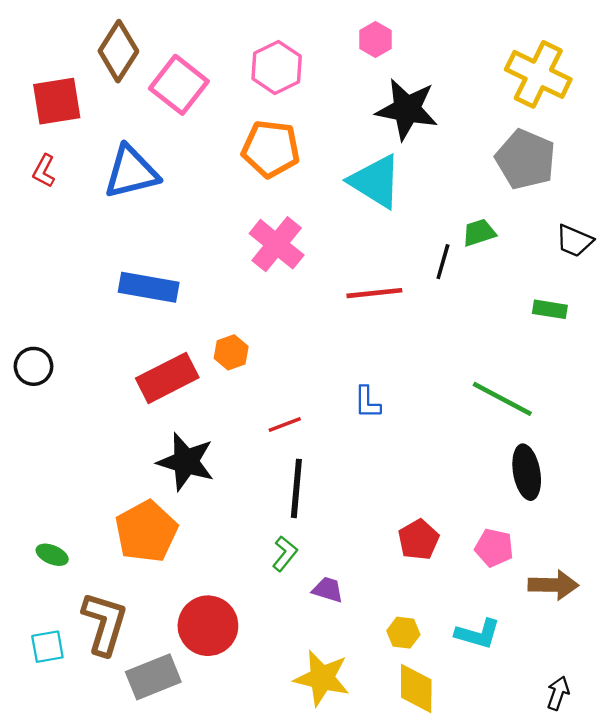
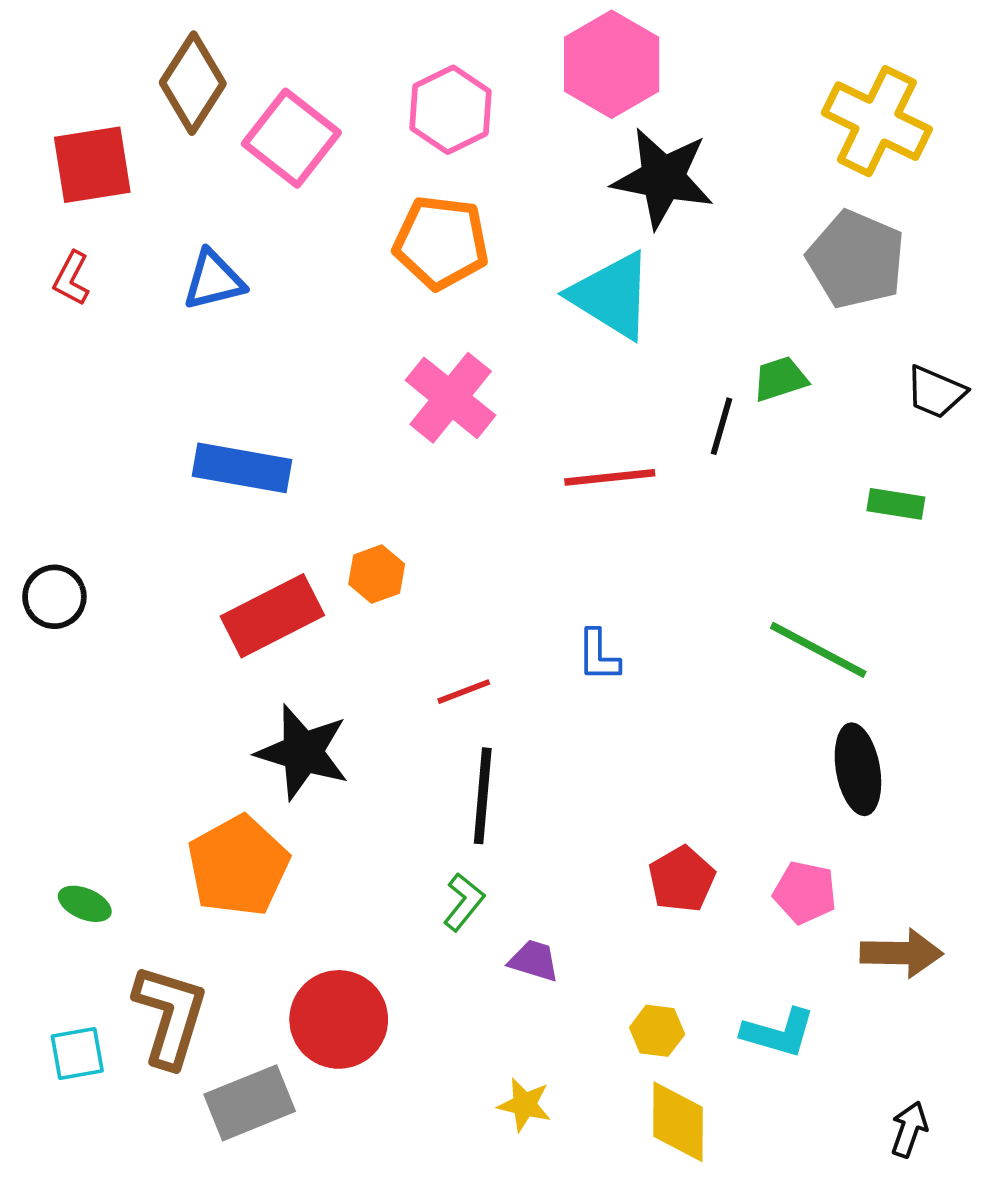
pink hexagon: (375, 39) -> (612, 64), size x1.8
blue triangle: (131, 172) -> (214, 280), size x0.7
yellow star: (322, 678) -> (524, 1105), size x0.6

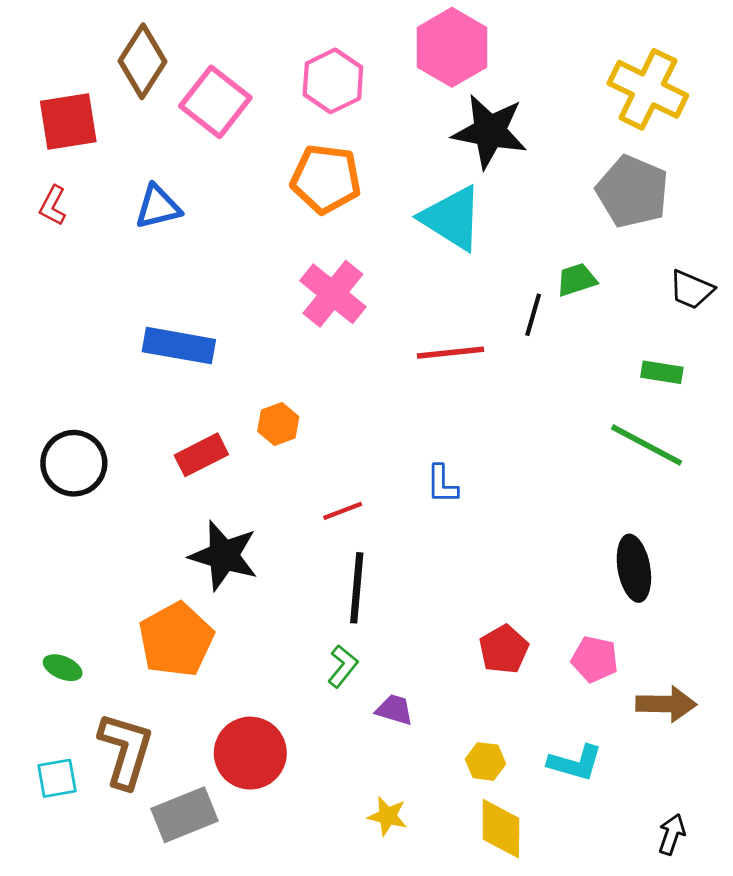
black circle: (54, 597) -> (74, 463), moved, size x1.4
red rectangle: (272, 616) -> (201, 455), size x0.7
green line: (818, 650) -> (647, 445), moved

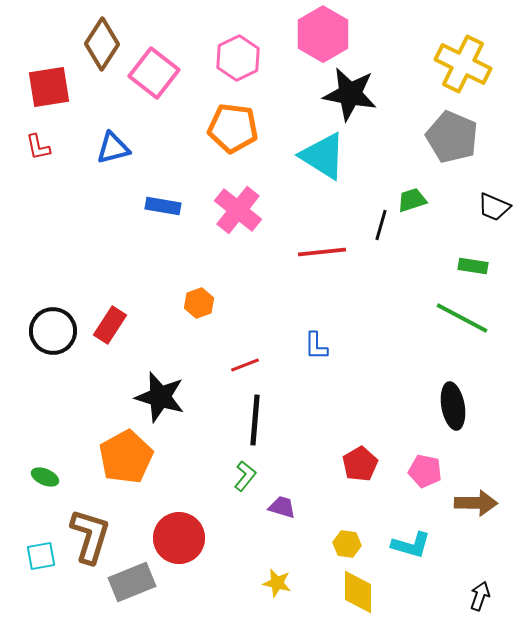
red L-shape: (53, 206) -> (38, 147), turned -40
blue rectangle: (179, 346) -> (163, 206), moved, size x0.7
red rectangle: (201, 455) -> (110, 325), moved, turned -30

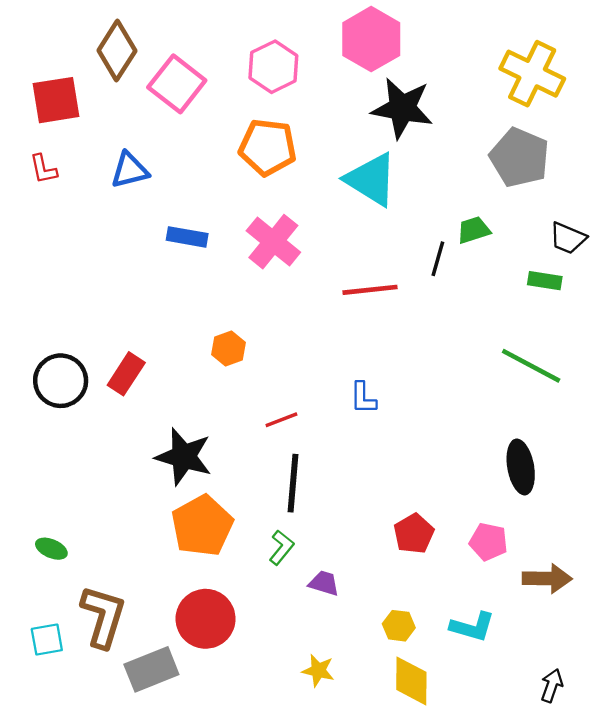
green rectangle: (473, 266) -> (545, 281), moved
orange pentagon: (126, 457) -> (202, 526), moved

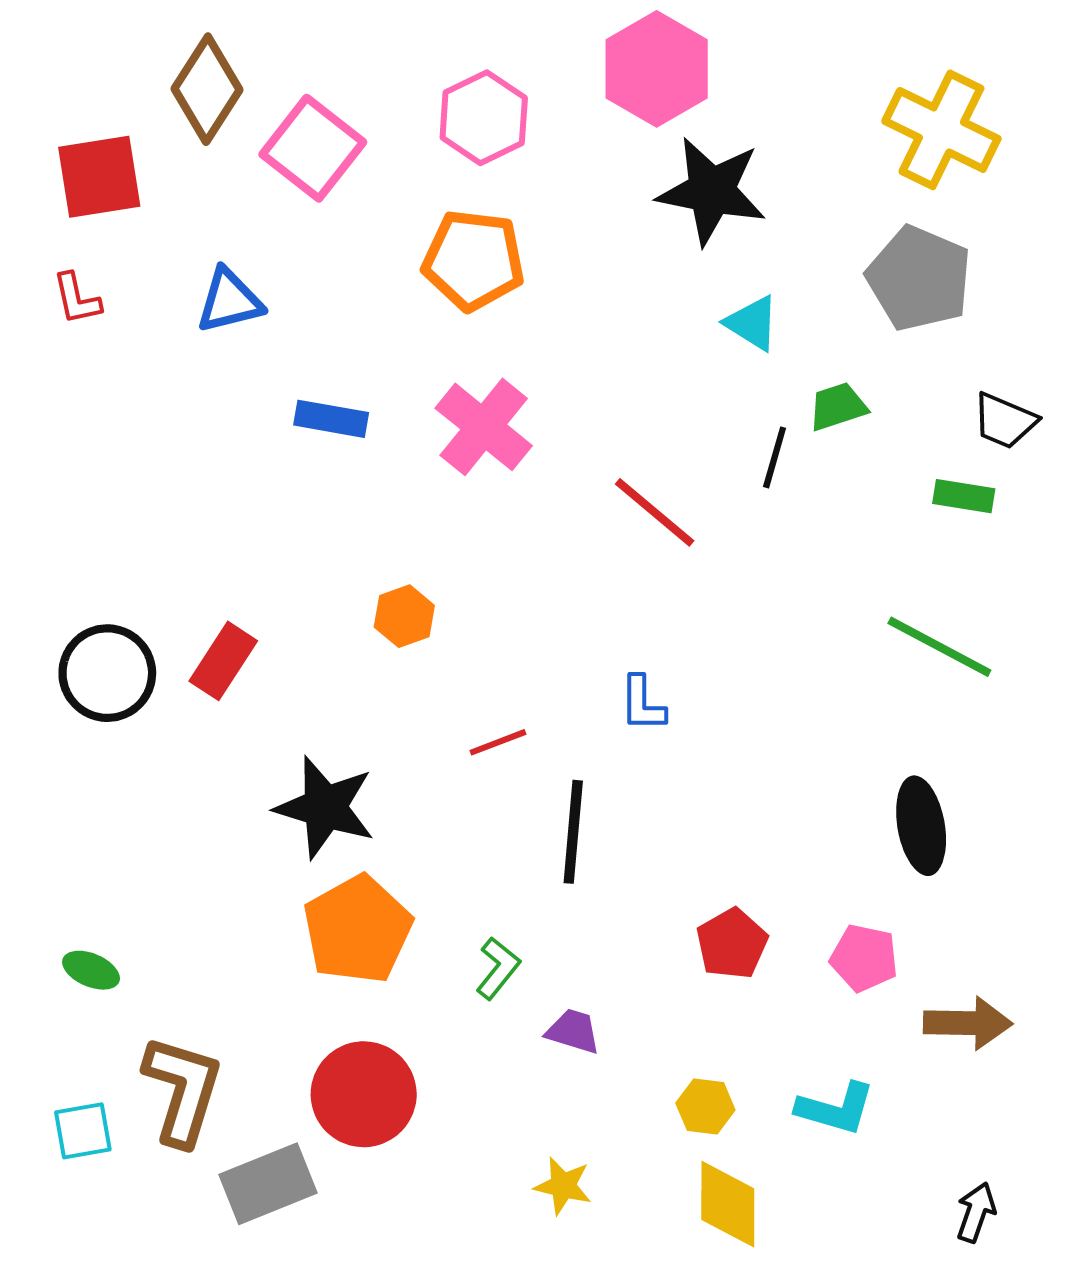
cyan triangle: (371, 179) -> (752, 323), moved, size x0.6
red line: (370, 290) -> (655, 512), turned 46
black line: (293, 483) -> (573, 832), moved

